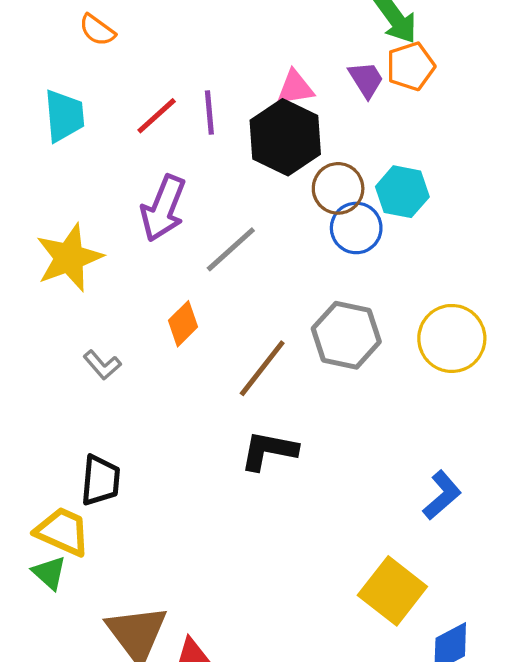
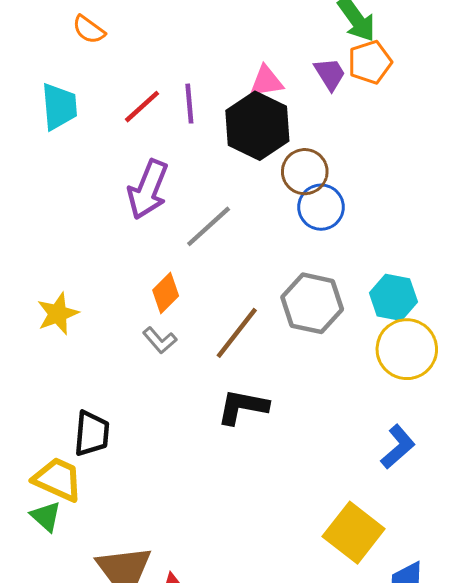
cyan hexagon: (402, 192) -> (393, 297), moved
yellow star: (69, 258) -> (58, 314), moved, size x0.7
yellow circle: (452, 338) -> (407, 349), moved
gray L-shape: (102, 365) -> (160, 340), moved

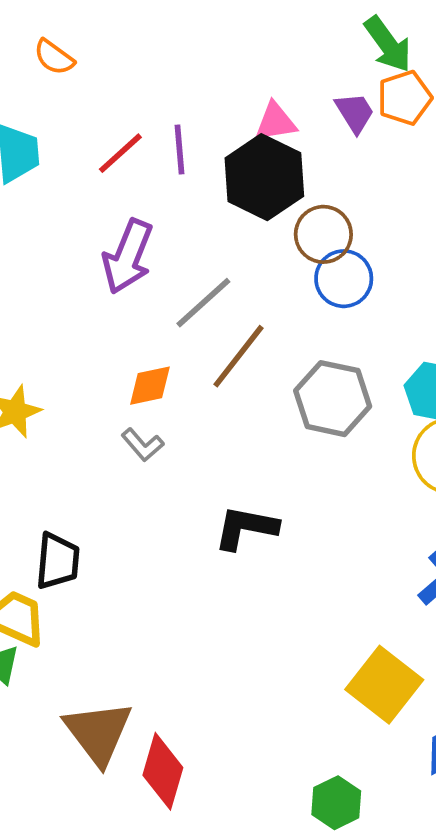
orange diamond: (166, 293) -> (150, 386), turned 33
brown line: (237, 333) -> (239, 356), moved

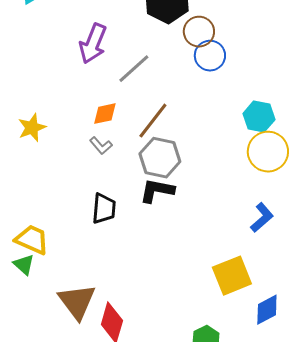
brown line: (239, 356) -> (153, 121), moved
gray hexagon: (333, 399) -> (160, 158), moved
black trapezoid: (58, 561) -> (104, 209), moved
yellow square: (384, 685) -> (232, 276), turned 30

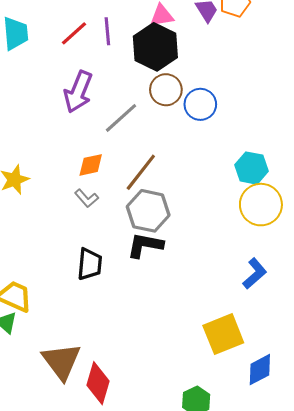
brown circle: (199, 32) -> (166, 90), moved

